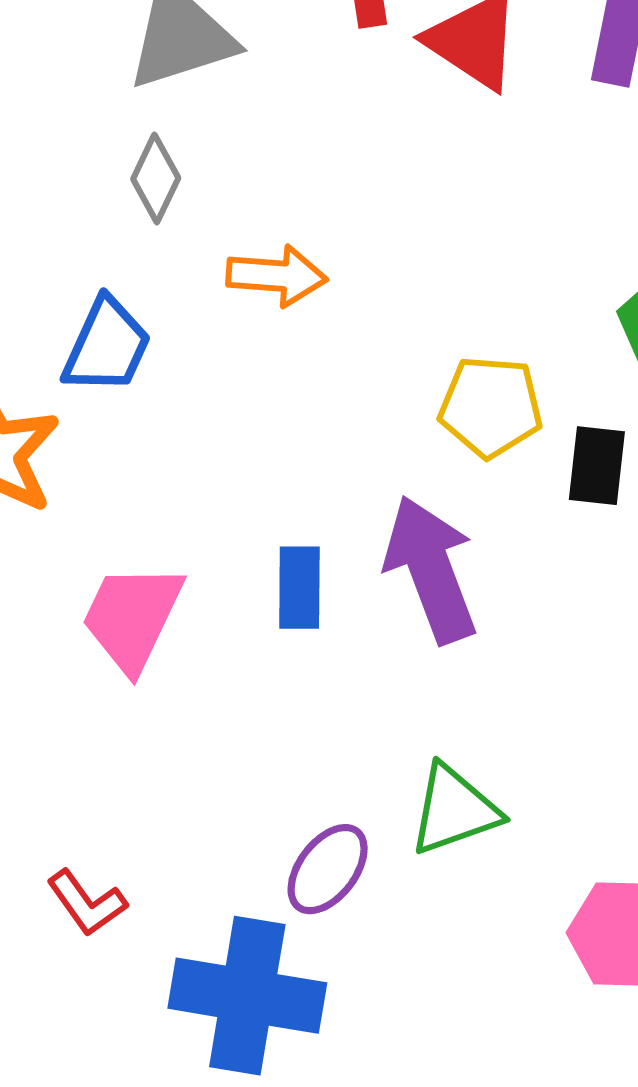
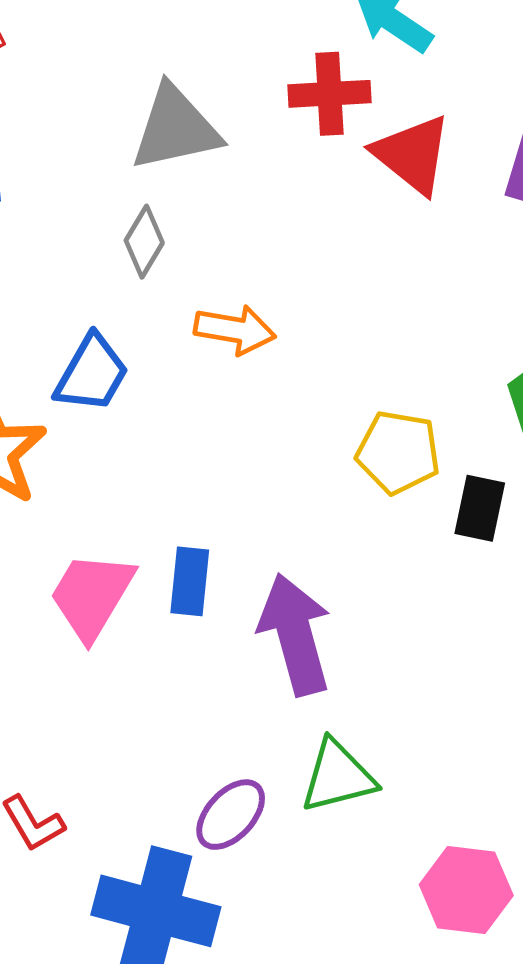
purple arrow: (431, 569) -> (295, 634), moved
blue rectangle: (299, 588) -> (190, 581), moved

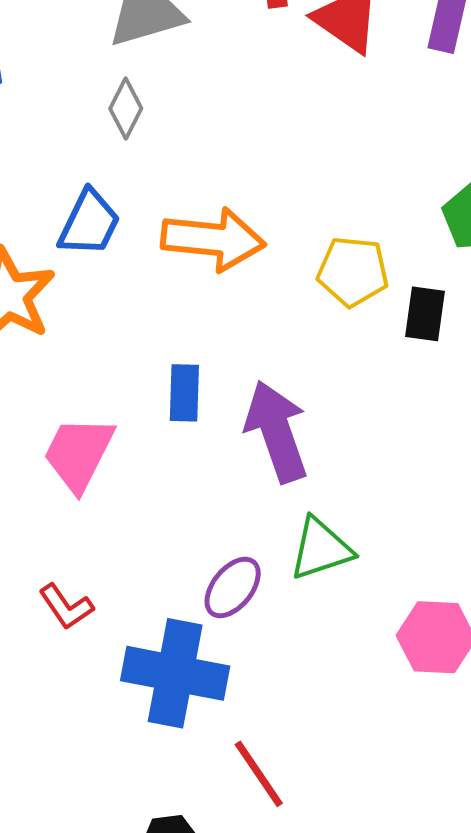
orange arrow: (235, 330) -> (213, 239), moved, size x1.5
pink trapezoid: (92, 596) -> (79, 454), moved

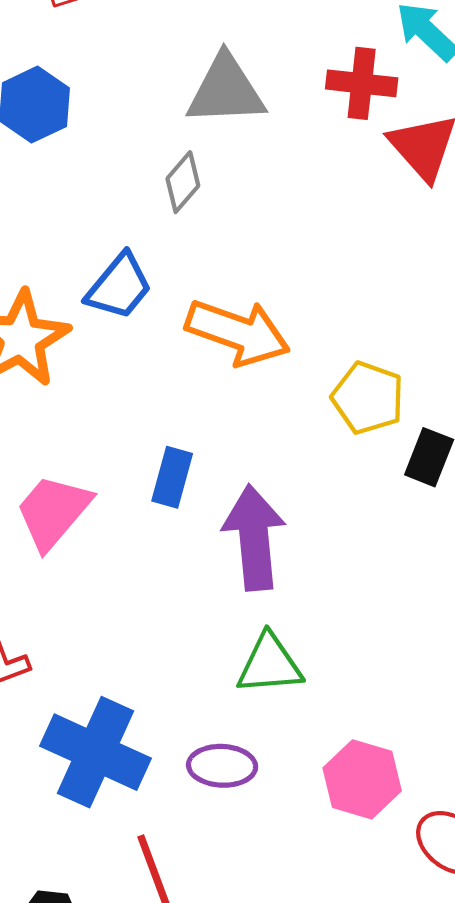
purple ellipse: (233, 587) -> (222, 766), moved, turned 40

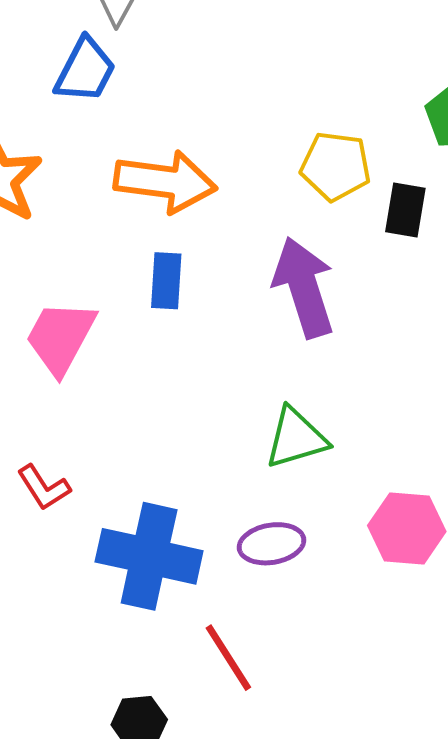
blue trapezoid: (119, 286) -> (85, 70), moved
orange arrow: (238, 332) -> (165, 182), moved
purple arrow: (254, 538) -> (304, 287), moved

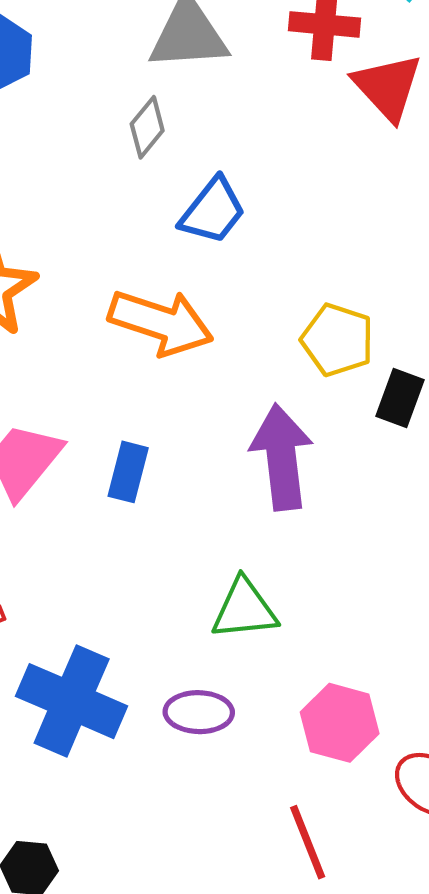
blue trapezoid: (85, 70) -> (213, 211), moved
blue rectangle: (166, 281) -> (128, 472), moved
red line: (228, 658) -> (308, 842), moved

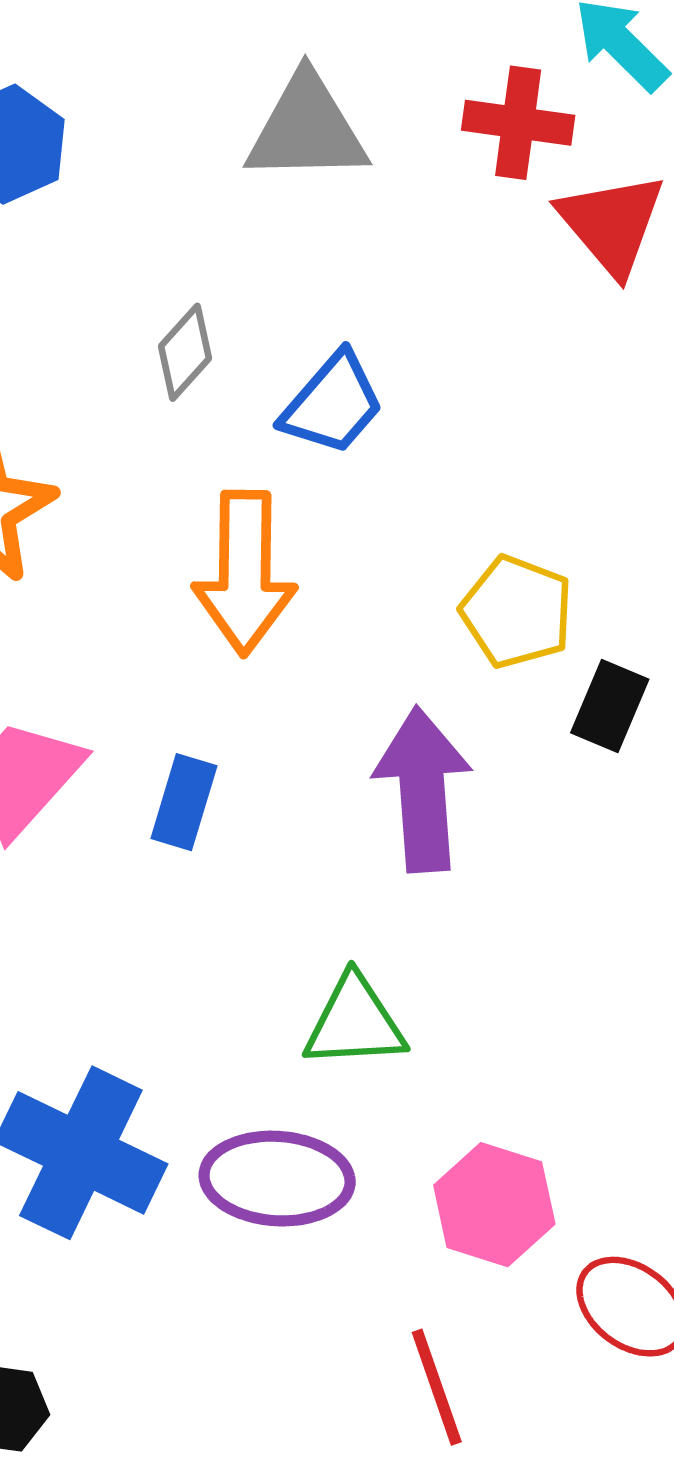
gray diamond: (147, 127) -> (185, 352), moved
orange arrow: (161, 322) -> (245, 573), turned 70
purple ellipse: (199, 712) -> (277, 1179), size x1.4

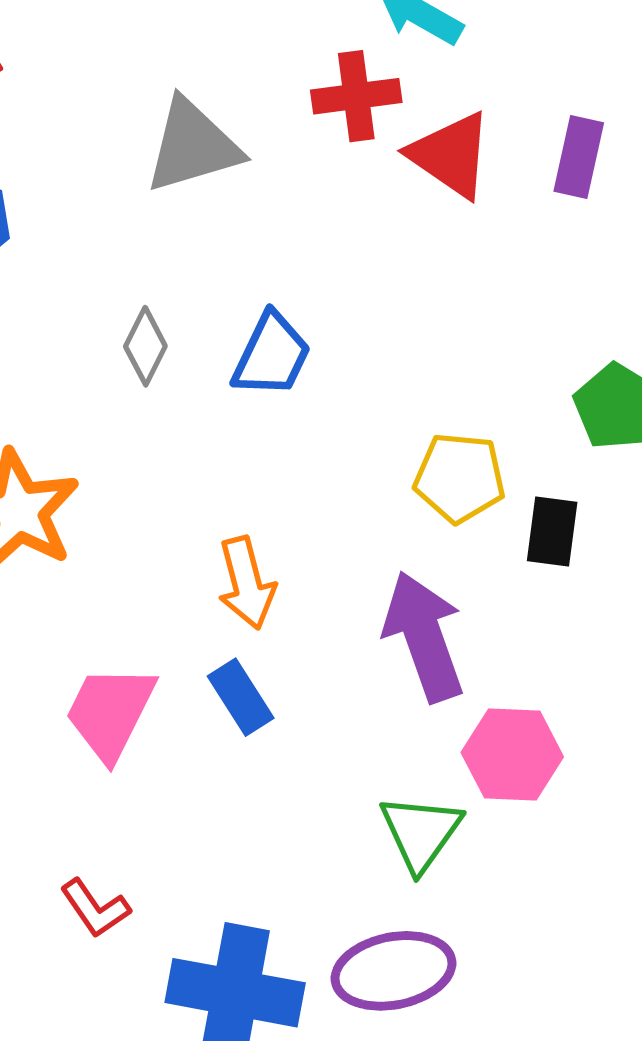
orange arrow: (245, 573) -> (247, 583), moved, size x0.7
blue rectangle: (184, 802) -> (241, 697), turned -34
green triangle: (355, 1022) -> (421, 833), turned -36
pink hexagon: (494, 1205) -> (512, 755), moved

